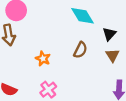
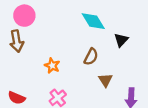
brown triangle: (113, 55) -> (105, 80), moved

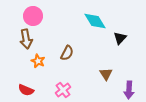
brown semicircle: (91, 57) -> (67, 53), moved
orange star: (52, 66) -> (38, 61), moved

